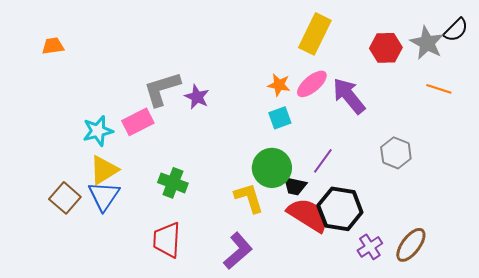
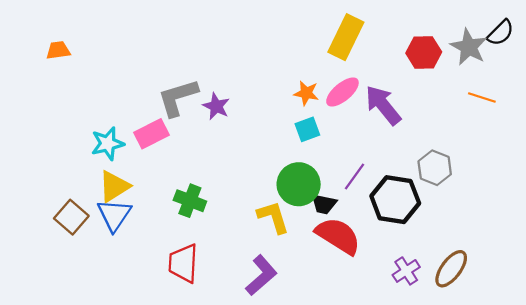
black hexagon: (340, 209) -> (395, 200), moved

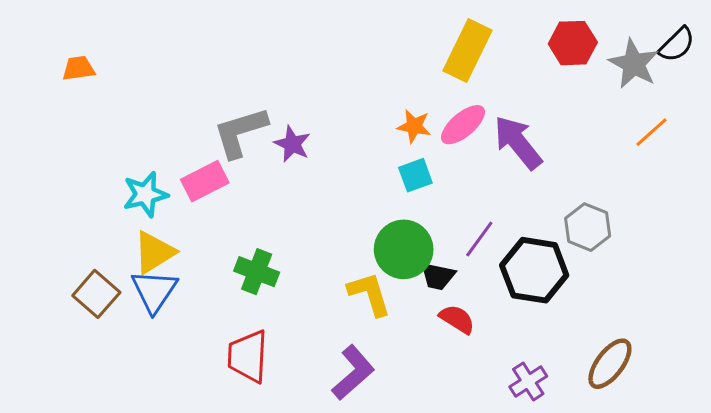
red hexagon: (424, 52) -> (573, 43), moved
orange line: (482, 97) -> (652, 132), turned -60
red semicircle: (338, 236) -> (457, 319), size x0.6
purple cross: (406, 271) -> (528, 381), moved

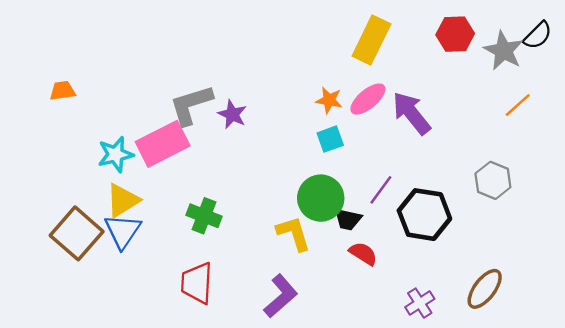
orange trapezoid: (79, 68) -> (62, 91), moved
pink rectangle: (205, 181) -> (163, 144), size x1.4
gray hexagon: (588, 227) -> (493, 180), moved
brown square: (96, 294) -> (77, 233), size x1.4

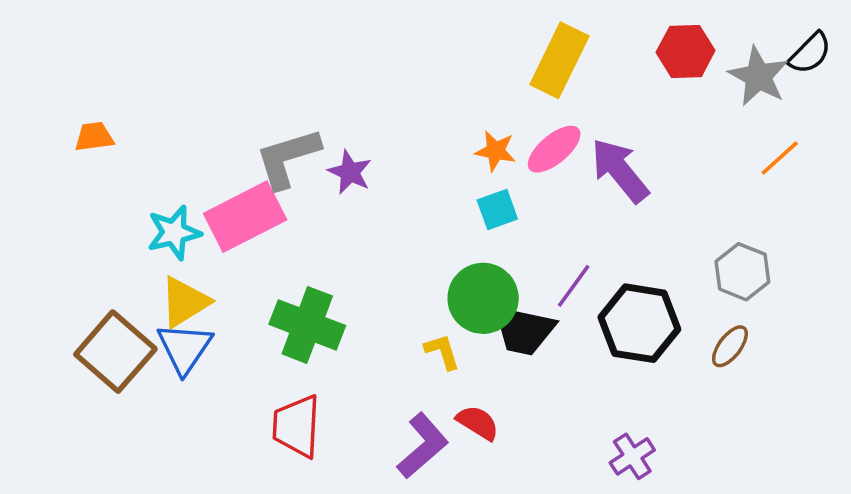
green cross: (204, 216) -> (307, 325), size x1.4
black trapezoid: (348, 219) -> (524, 330), size x1.5
yellow L-shape: (294, 233) -> (442, 352), size x0.7
red semicircle: (363, 253) -> (478, 423), moved
brown ellipse: (485, 289) -> (730, 346), moved, size x0.7

